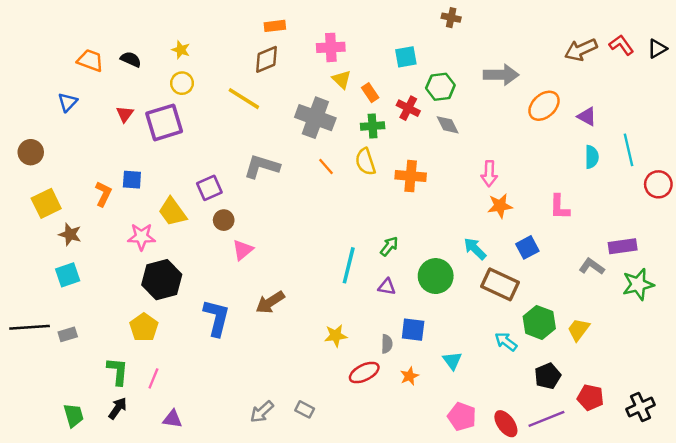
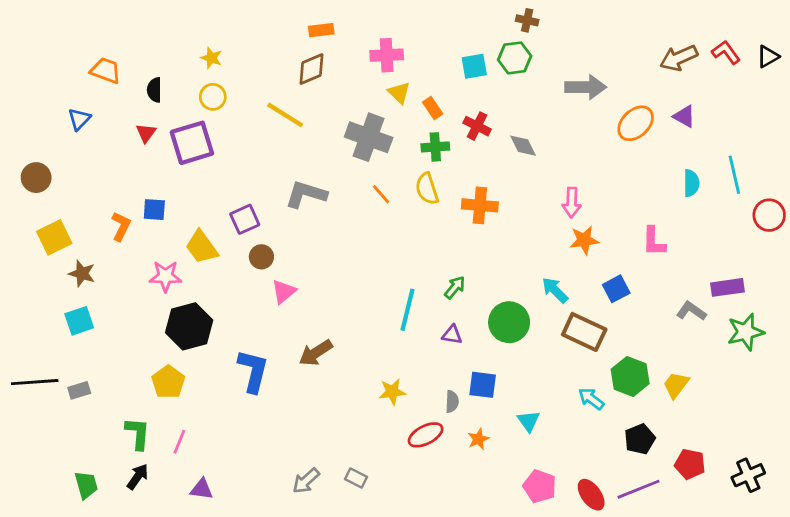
black semicircle: (131, 59) -> (154, 90), moved, turned -114
green hexagon: (440, 87) -> (515, 58), moved
purple triangle: (587, 116) -> (684, 116), moved

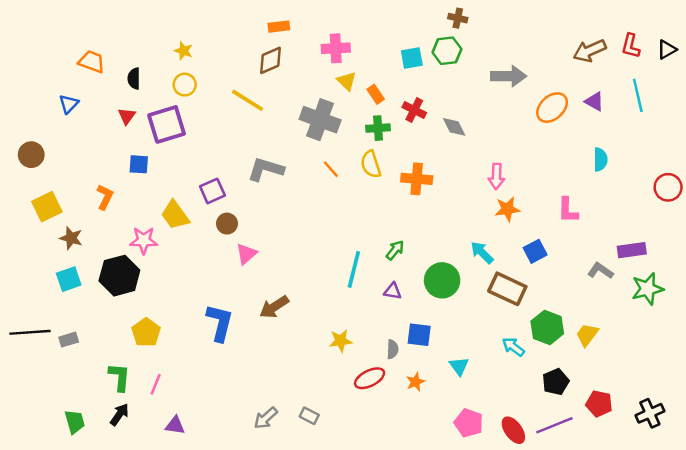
red L-shape: (726, 52) -> (631, 46), turned -130
cyan line: (734, 175) -> (638, 95), moved
blue square: (154, 210) -> (139, 164), moved
black hexagon: (189, 326) -> (119, 276), moved

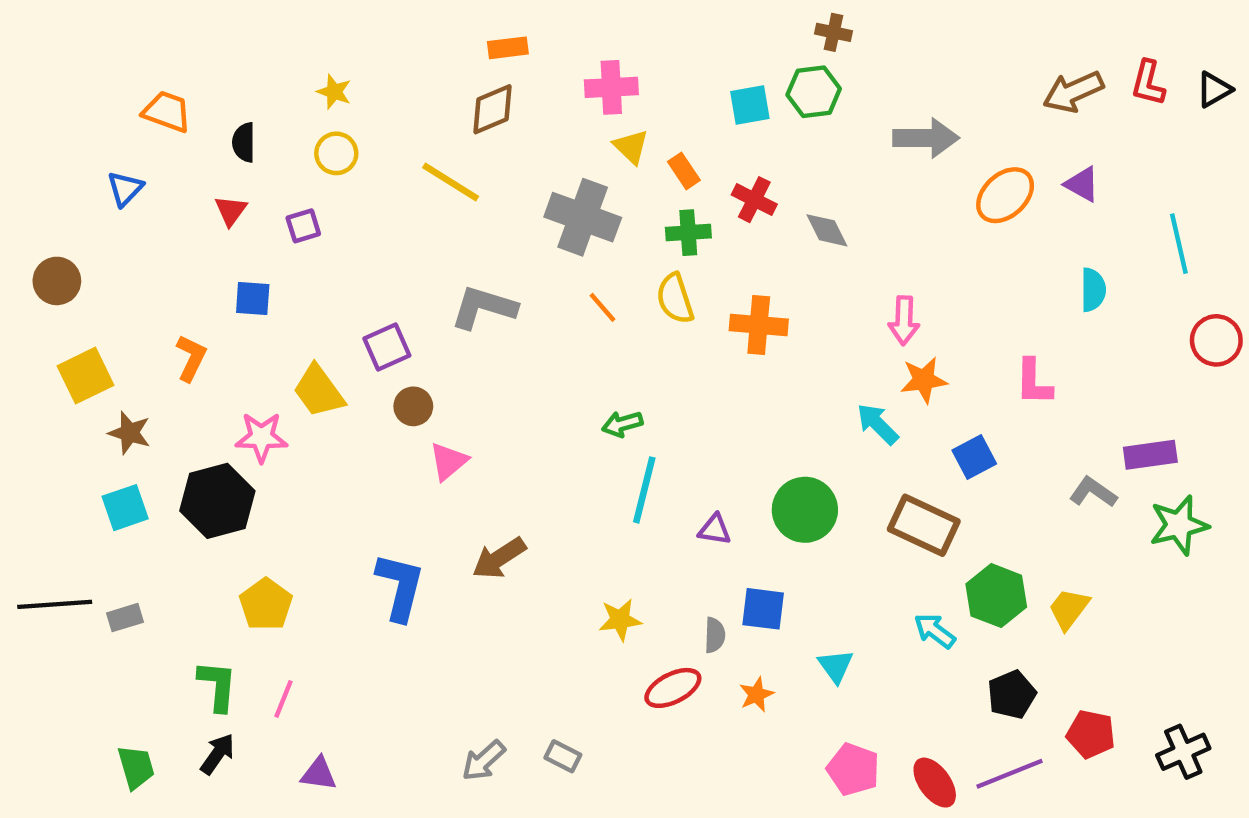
cyan line: (638, 95) -> (1179, 244), moved
purple square: (167, 124) -> (303, 226), size x0.5
green arrow: (395, 250) -> (622, 424), moved, turned -145
cyan arrow: (482, 253) -> (877, 424), moved

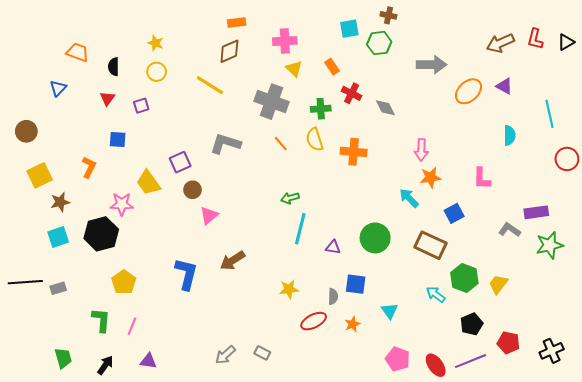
cyan square: (750, 105) -> (349, 29), moved
orange rectangle: (684, 171) -> (332, 67), moved
brown star: (129, 433) -> (60, 202), turned -30
black arrow: (217, 754) -> (105, 365), moved

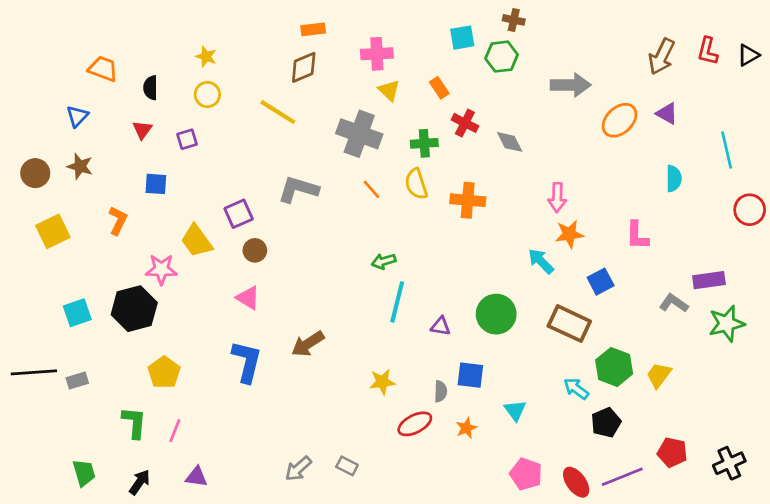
brown arrow: (500, 43) -> (662, 57), turned -40
brown star: (60, 202) -> (80, 166), moved, turned 30
pink triangle: (209, 215) -> (248, 298), moved, turned -48
black pentagon: (472, 324) -> (606, 423), moved

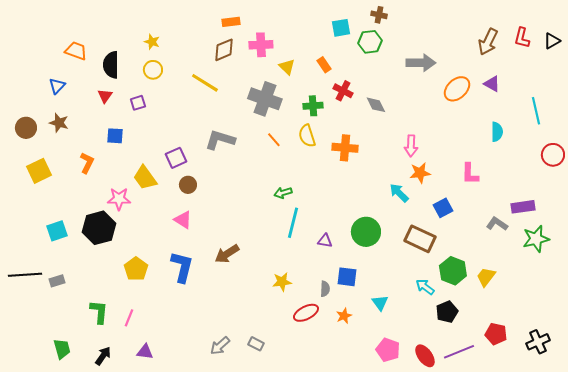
pink cross: (377, 54) -> (261, 45), moved
black semicircle: (150, 88) -> (111, 65), size x1.5
yellow pentagon: (164, 372) -> (136, 269), moved

